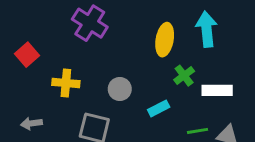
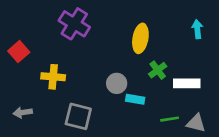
cyan arrow: (207, 29) -> (197, 29), moved, size x0.6
gray circle: (120, 89) -> (117, 83), moved
cyan rectangle: (159, 108) -> (135, 99), turned 36

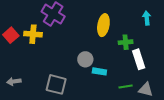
green cross: (158, 70) -> (126, 42), moved, turned 32
yellow cross: (53, 77) -> (33, 34), moved
white rectangle: (187, 83) -> (139, 59), turned 72

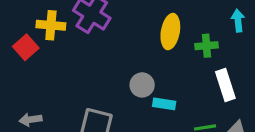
yellow cross: (33, 34) -> (51, 25), moved
green cross: (126, 42) -> (207, 46), moved

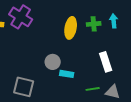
green cross: (207, 46) -> (94, 24), moved

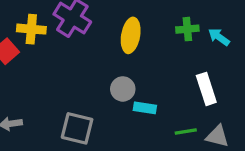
cyan arrow: (114, 21) -> (219, 37), moved, turned -48
yellow ellipse: (71, 28) -> (131, 35), moved

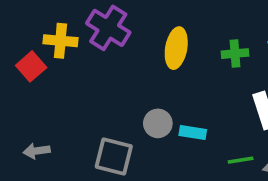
green cross: (187, 29) -> (235, 54), moved
gray circle: (123, 89) -> (158, 123), moved

